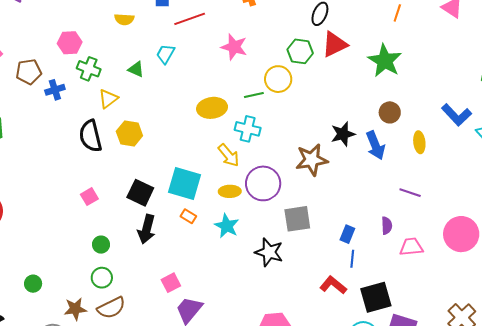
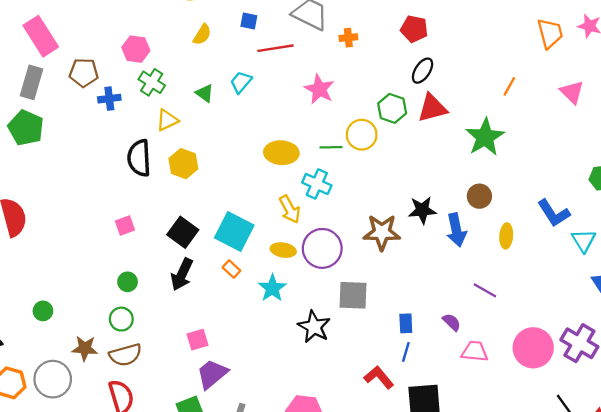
yellow semicircle: (124, 19) -> (202, 35), turned -72
purple semicircle: (387, 226) -> (452, 322), turned -54
blue rectangle: (347, 234) -> (406, 323), turned -36

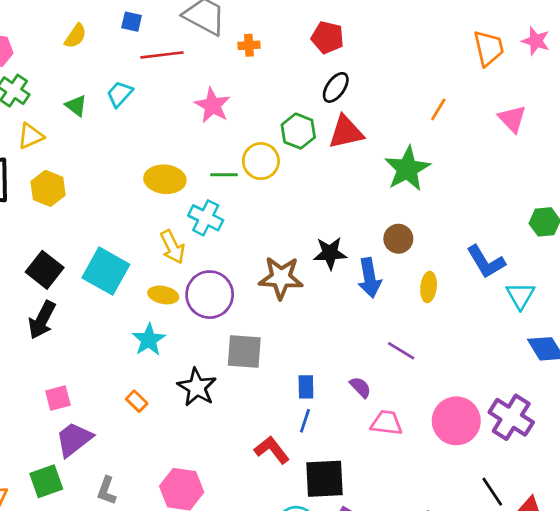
orange rectangle: (231, 269) -> (137, 401), moved

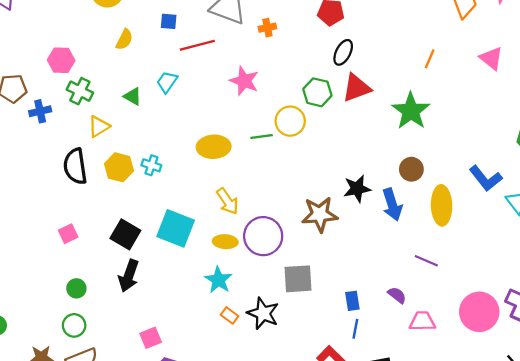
cyan cross: (206, 218) -> (151, 165), moved, size x0.7
yellow ellipse: (429, 287) -> (442, 205), size x1.6
orange rectangle: (137, 401) -> (230, 315), moved

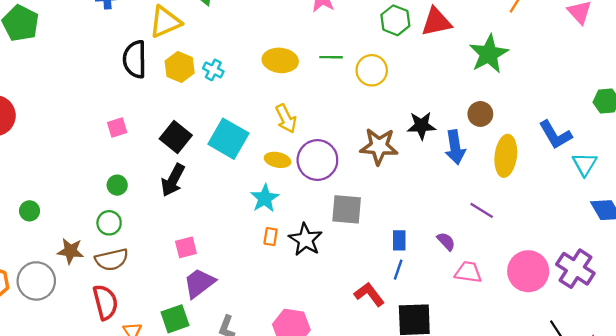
yellow circle: (290, 121) -> (372, 70), moved
yellow triangle: (99, 126) -> (165, 22), size x1.4
orange rectangle: (230, 315) -> (271, 237), turned 54

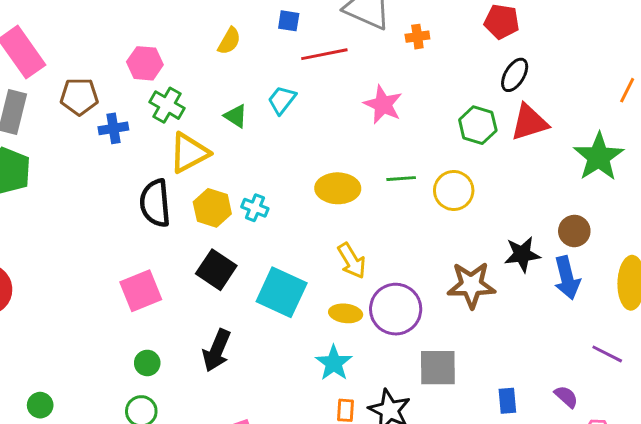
brown circle: (480, 114) -> (574, 231), moved
pink square: (117, 128) -> (141, 291), size x1.6
black square: (176, 137) -> (216, 270), moved

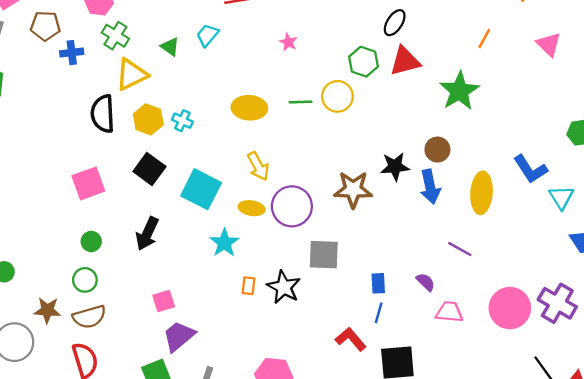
pink star: (383, 105) -> (288, 42), size x0.6
yellow circle: (454, 190) -> (337, 96), moved
cyan star: (334, 363) -> (224, 243), moved

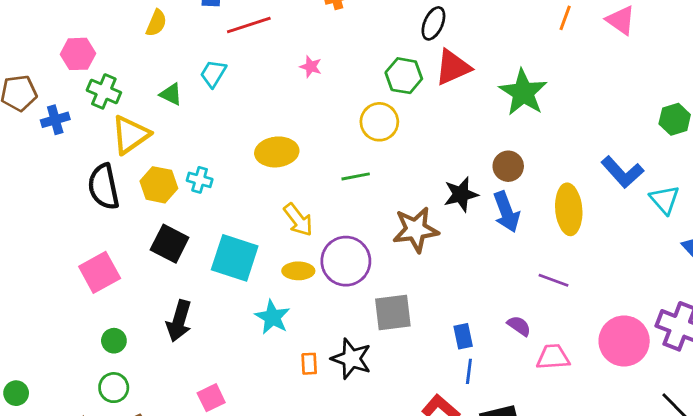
orange line: (484, 39) -> (565, 18), moved
green line: (301, 102) -> (356, 176), moved

